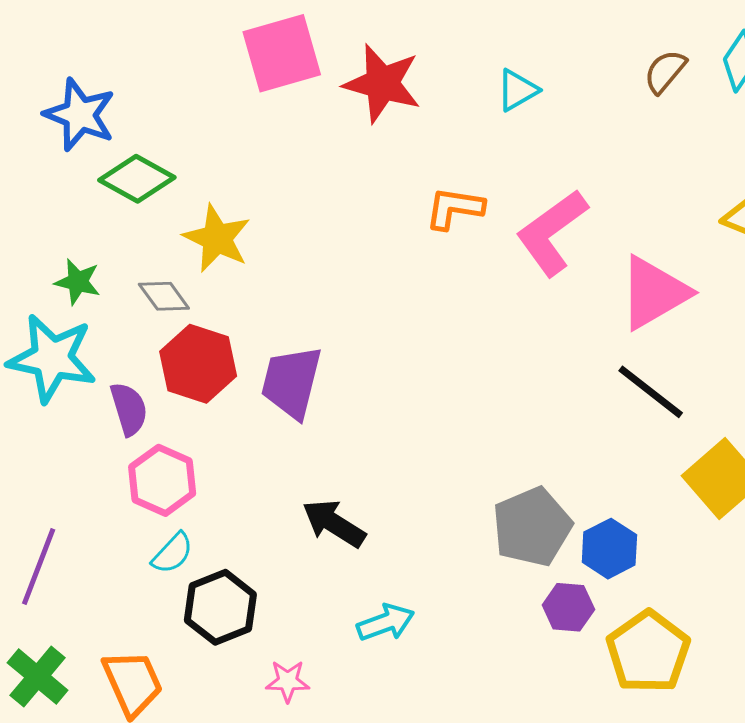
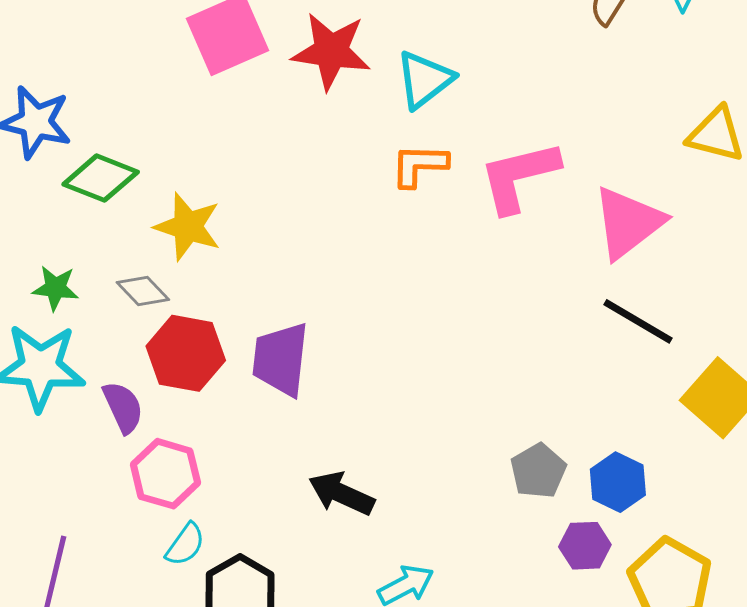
cyan triangle: (517, 90) -> (424, 80), moved, size x1.4
pink L-shape: (552, 233) -> (519, 176), turned 30
gray pentagon: (532, 527) -> (538, 471), size x0.7

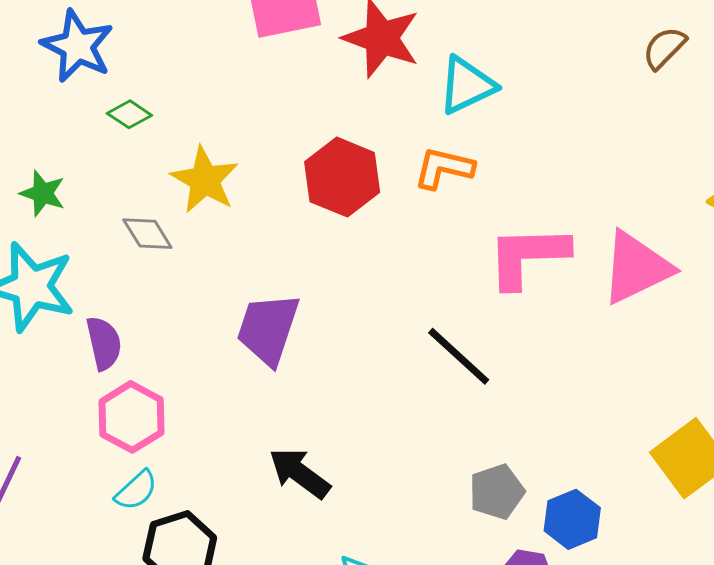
pink L-shape: (519, 176) -> (528, 256), moved
green diamond: (101, 178) -> (129, 114), size x0.6
green star: (55, 288) -> (43, 193), moved
black line: (638, 321) -> (459, 356), moved
red hexagon: (186, 353) -> (342, 177), moved

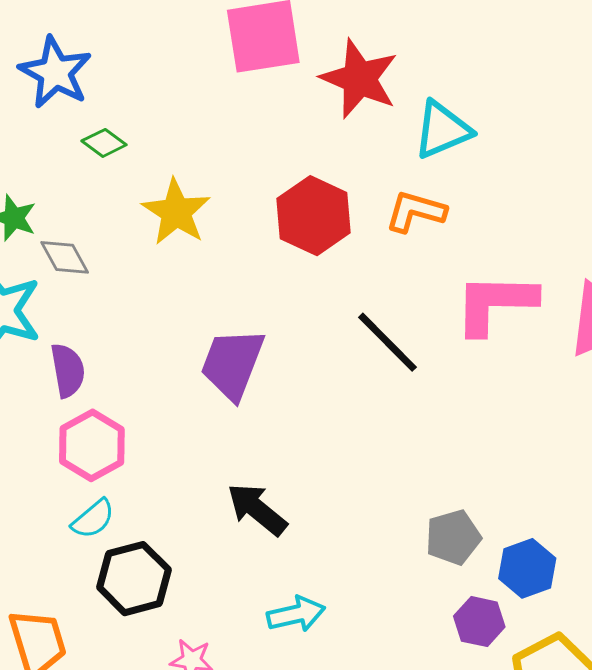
gray diamond: (147, 234) -> (65, 257), moved
black line: (459, 356) -> (388, 342), moved

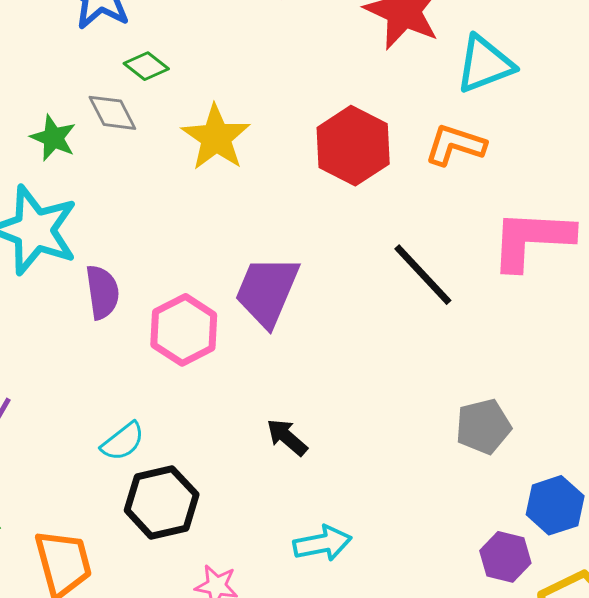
gray diamond: (65, 257) -> (112, 113), moved
pink hexagon: (92, 445) -> (184, 330), moved
black arrow: (257, 509) -> (287, 437), size x0.7
gray pentagon: (453, 537) -> (483, 427), moved

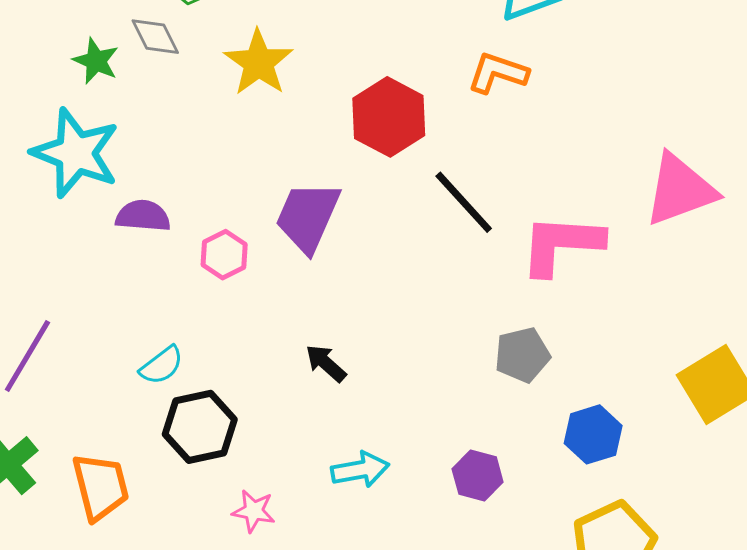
red hexagon: (353, 146) -> (389, 117), moved
pink L-shape: (532, 239) -> (561, 245), moved
purple semicircle: (102, 292) -> (143, 216), turned -78
pink hexagon: (184, 330) -> (224, 255), size x0.7
purple hexagon: (505, 557) -> (478, 475), moved

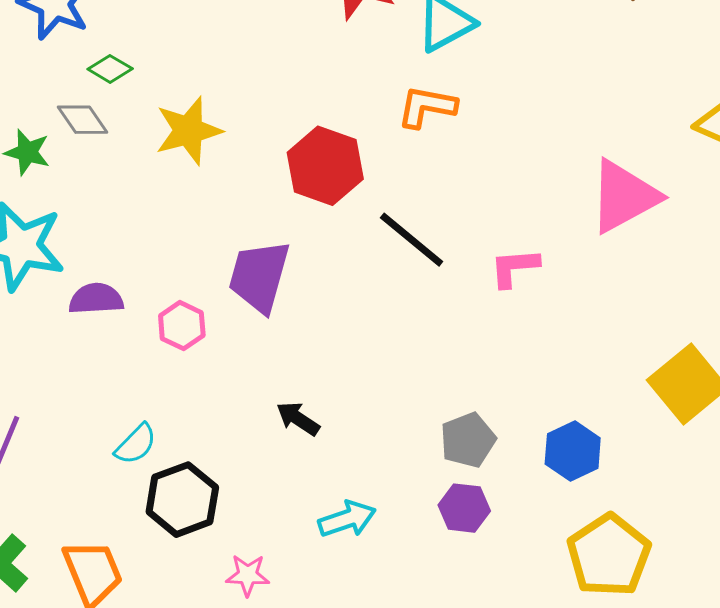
yellow star: (259, 63) -> (188, 131), turned 30
pink L-shape: (561, 245) -> (514, 267), size x0.6
gray pentagon: (522, 355) -> (468, 440), moved

